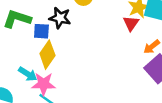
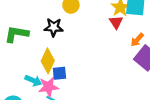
blue square: (41, 31) -> (59, 73), moved

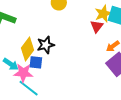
black star: (54, 27) -> (46, 45), moved, turned -30

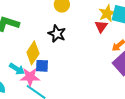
black star: (46, 45) -> (57, 34), moved, turned -30

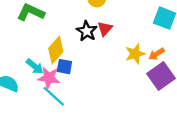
yellow star: (107, 13) -> (135, 54), moved
red triangle: (101, 26) -> (105, 29), moved

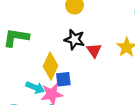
red triangle: (105, 29) -> (94, 50), moved

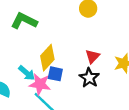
black star: (74, 39) -> (89, 78), moved

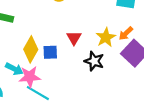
blue square: (55, 74) -> (50, 52), moved
black star: (89, 78) -> (94, 61), moved

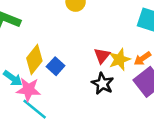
red triangle: (74, 38) -> (102, 56), moved
blue square: (50, 52) -> (56, 66), turned 35

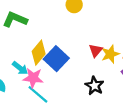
blue square: (56, 66) -> (56, 59), size x1.6
black star: (103, 84) -> (94, 86), moved

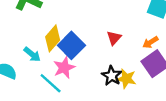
yellow star: (110, 54) -> (126, 79), moved, turned 30
pink star: (33, 78) -> (64, 68), moved, turned -30

